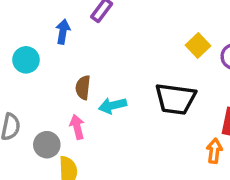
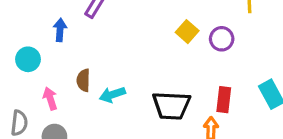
black trapezoid: (175, 99) -> (171, 106), moved
pink arrow: (77, 127) -> (50, 99), moved

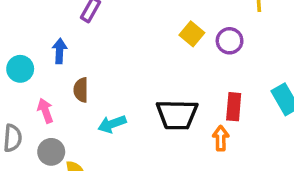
blue arrow: (60, 30) -> (60, 51), moved
cyan arrow: (112, 95) -> (112, 124), moved

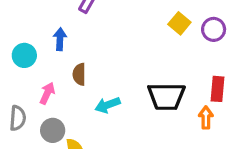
pink arrow: (45, 111) -> (47, 93), turned 45

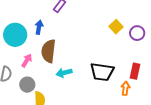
cyan circle: (24, 55) -> (15, 35), size x1.5
brown semicircle: (79, 74) -> (49, 51), size x1.6

